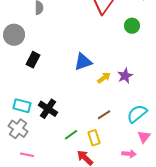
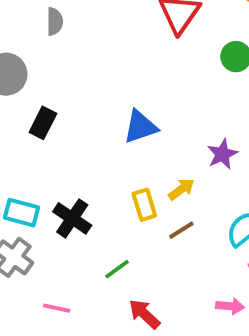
yellow arrow: (104, 78) -> (181, 189), moved
yellow rectangle: (94, 138) -> (144, 205), moved
pink line: (27, 155) -> (57, 308), moved

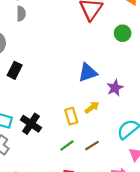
blue triangle: (140, 127) -> (88, 72), moved
brown line: (181, 230) -> (92, 146), moved
green line: (117, 269) -> (67, 146), moved

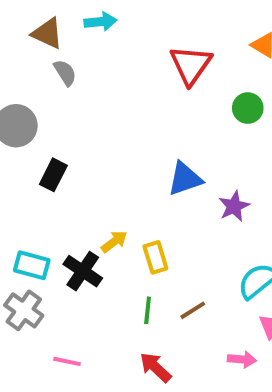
gray semicircle: (21, 14) -> (65, 73), turned -32
yellow arrow: (92, 107) -> (114, 242), moved
green line: (67, 146) -> (148, 310), turned -48

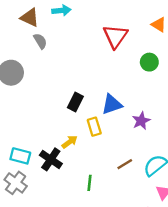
black rectangle: (53, 175) -> (75, 102), moved
yellow rectangle: (155, 257) -> (94, 127), moved
brown line: (193, 310) -> (125, 164), moved

